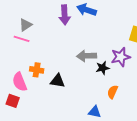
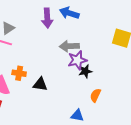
gray arrow: (87, 56) -> (69, 46), moved
purple star: (121, 57) -> (77, 60), moved

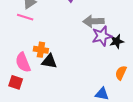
black star: (85, 71) -> (117, 41), moved
black triangle: (40, 84) -> (49, 61), moved

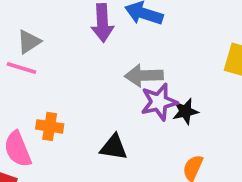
black triangle: (49, 61) -> (114, 147), moved

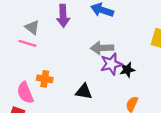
purple arrow: (102, 23) -> (63, 16), moved
gray triangle: (29, 42) -> (32, 27), turned -49

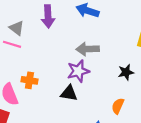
purple star: (111, 64) -> (78, 71), moved
black star: (127, 70) -> (126, 72), moved

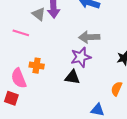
gray triangle: (17, 28) -> (39, 14), moved

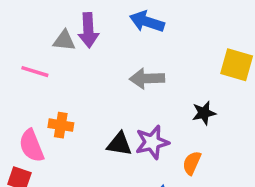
gray triangle: (39, 14) -> (64, 41), turned -32
purple star: (81, 57) -> (152, 142), moved

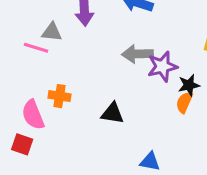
gray triangle: (64, 41) -> (52, 32), moved
purple star: (152, 142) -> (162, 66), moved
orange semicircle: (192, 163) -> (184, 102), moved

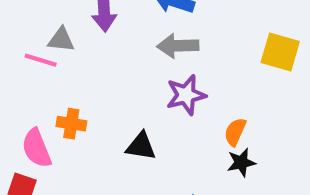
gray arrow: (137, 54) -> (178, 46), moved
purple star: (162, 66) -> (186, 95), moved
black star: (189, 85) -> (241, 163), moved

